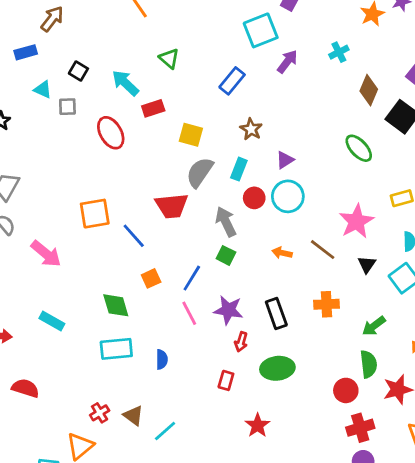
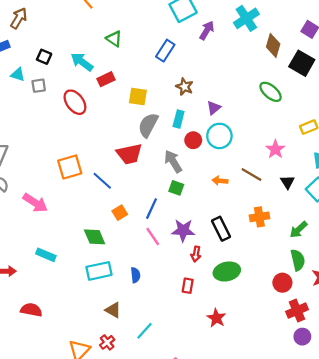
cyan cross: (339, 52) -> (246, 18), size x1.6
pink star: (356, 221) -> (275, 149), size x0.7
red cross: (100, 413) -> (107, 342), moved
brown triangle: (133, 416) -> (113, 310), moved

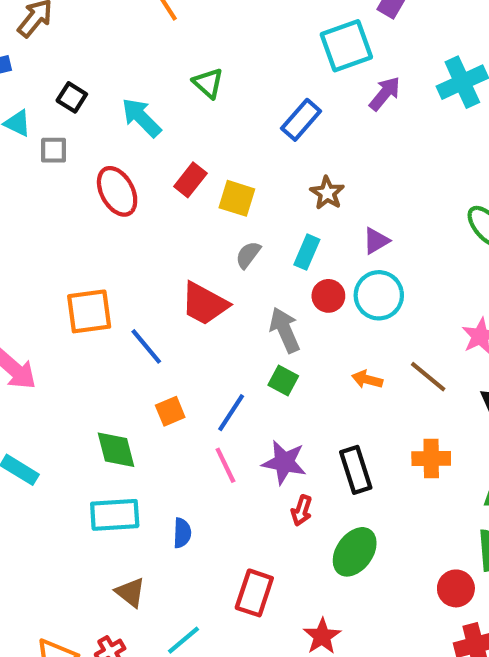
red rectangle: (106, 79) -> (190, 180), moved, turned -35
gray semicircle: (148, 125) -> (248, 255), size x0.6
red trapezoid: (129, 154) -> (205, 304), turned 32
green ellipse: (227, 271) -> (355, 552), turned -50
red rectangle: (188, 286) -> (254, 593), moved, size x1.5

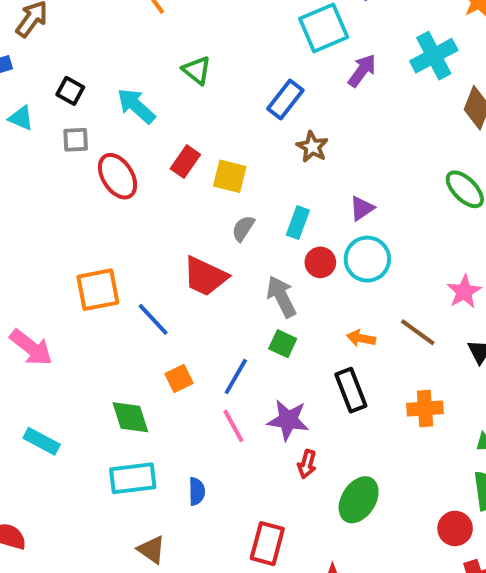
gray square: (54, 150) -> (76, 140), moved
brown star: (327, 193) -> (312, 147), moved
black rectangle: (356, 470) -> (351, 390), moved

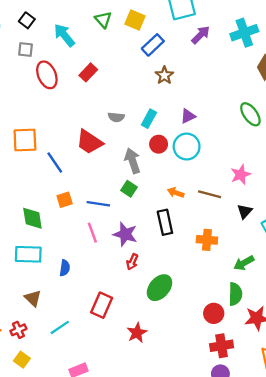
yellow square: (230, 176) -> (135, 20), moved
gray semicircle: (243, 228) -> (116, 117), turned -126
brown line: (418, 332) -> (210, 194), turned -30
blue line: (236, 377) -> (98, 204), turned 60

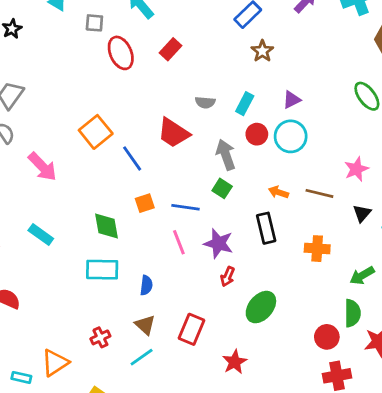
orange square: (25, 140) -> (96, 132), turned -36
brown triangle: (33, 298) -> (145, 325), moved
red cross: (18, 330) -> (100, 337), moved

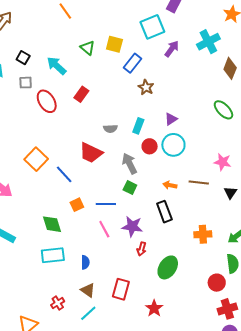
pink star: (356, 169) -> (223, 162), turned -30
orange cross: (317, 249) -> (203, 234), moved

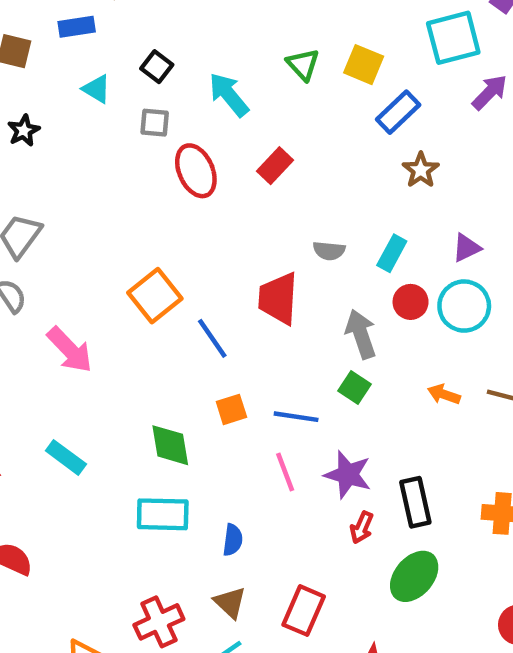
red trapezoid: (91, 153) -> (278, 298), turned 60
black rectangle: (164, 212) -> (415, 502), moved
red cross: (58, 303) -> (159, 622), size x1.5

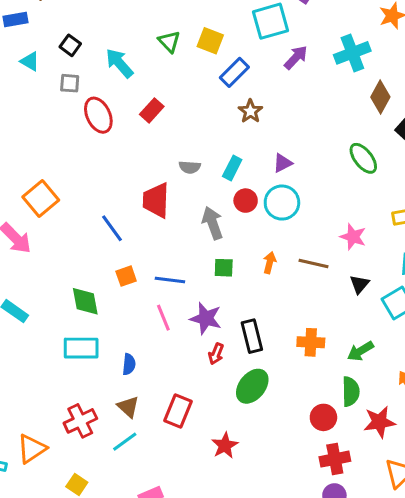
orange square: (155, 296) -> (41, 199), moved
green square: (355, 387) -> (224, 268), moved, turned -30
orange arrow: (444, 394) -> (270, 263), turned 85

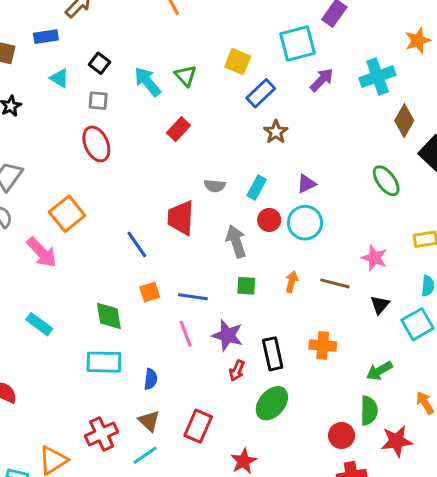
green triangle: (169, 42) -> (186, 76), moved
red ellipse: (98, 115) -> (96, 144), moved
orange cross: (311, 342) -> (323, 346), moved

